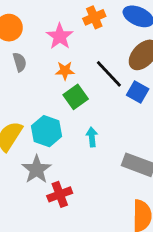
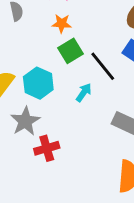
black line: (109, 74) -> (103, 66), moved
cyan arrow: (92, 137) -> (84, 93), turned 36

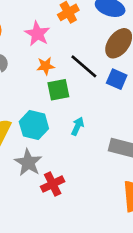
green square: (70, 51) -> (58, 90), turned 30
black line: (103, 66) -> (84, 66), moved

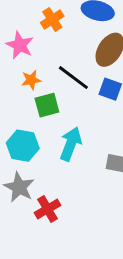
cyan arrow: (78, 126) -> (71, 144), size x1.6

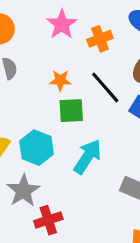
orange cross: (52, 19) -> (100, 39), moved
pink star: (20, 45) -> (62, 24), moved

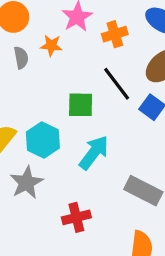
orange star: (60, 80) -> (51, 45), moved
red cross: (48, 220) -> (76, 217), moved

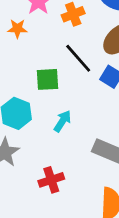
cyan arrow: (94, 153) -> (62, 121), size x0.7

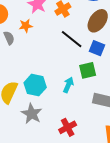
green square: (47, 79) -> (88, 70), moved

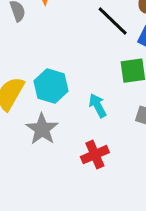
cyan arrow: (68, 85) -> (98, 106), moved, turned -56

